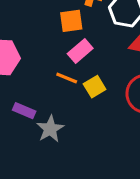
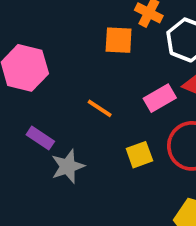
pink rectangle: (80, 51) -> (160, 98), moved
yellow square: (95, 87) -> (139, 155), moved

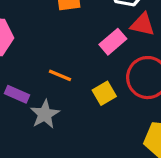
orange line: (100, 108) -> (60, 75), moved

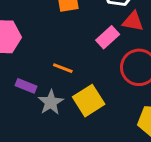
yellow square: (104, 93) -> (89, 101), moved, size x1.5

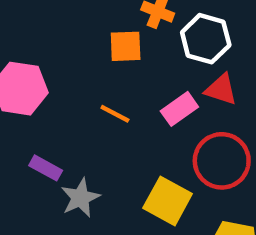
orange line: (63, 68) -> (115, 114), moved
yellow square: (89, 101) -> (168, 201), moved, turned -36

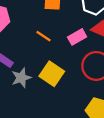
yellow square: (168, 201) -> (52, 74), moved

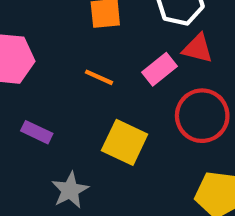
gray star: (21, 78) -> (70, 190), moved

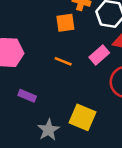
yellow square: (125, 142) -> (83, 117), moved

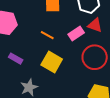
yellow square: (83, 117) -> (52, 62), moved

